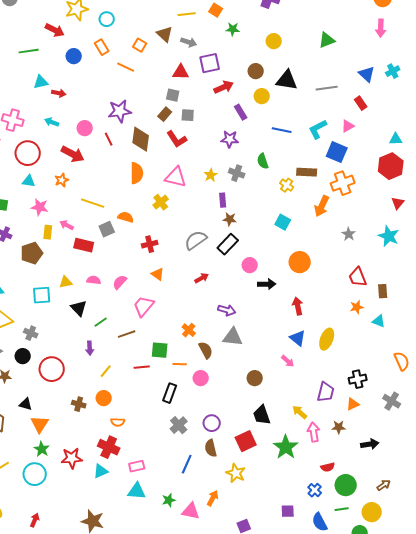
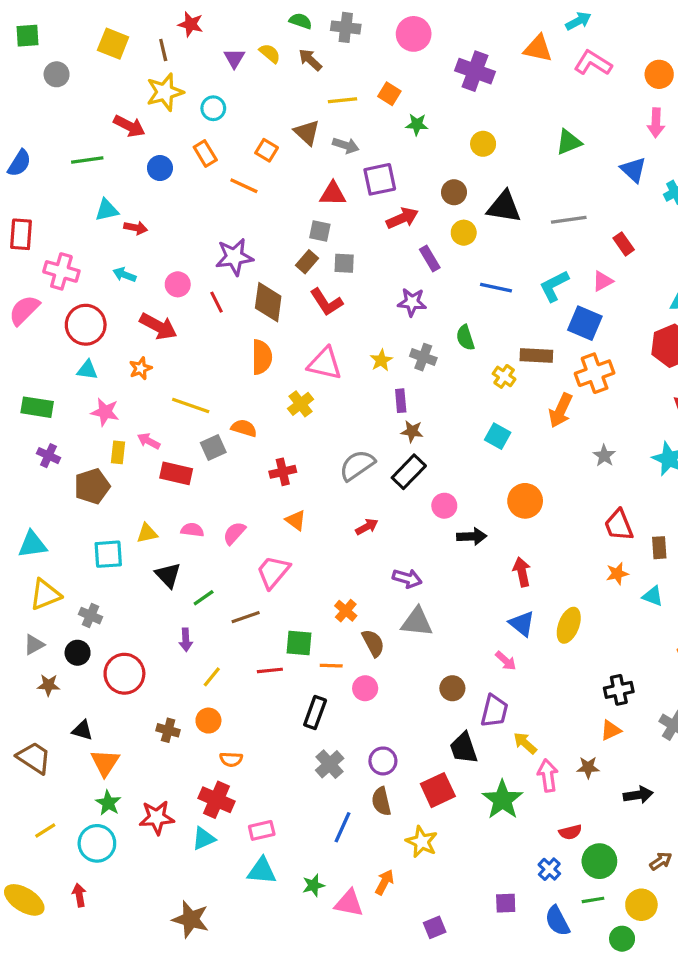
blue triangle: (367, 74) -> (633, 170), moved
purple trapezoid: (326, 392) -> (494, 711), moved
red arrow: (35, 520) -> (79, 895), moved, turned -32

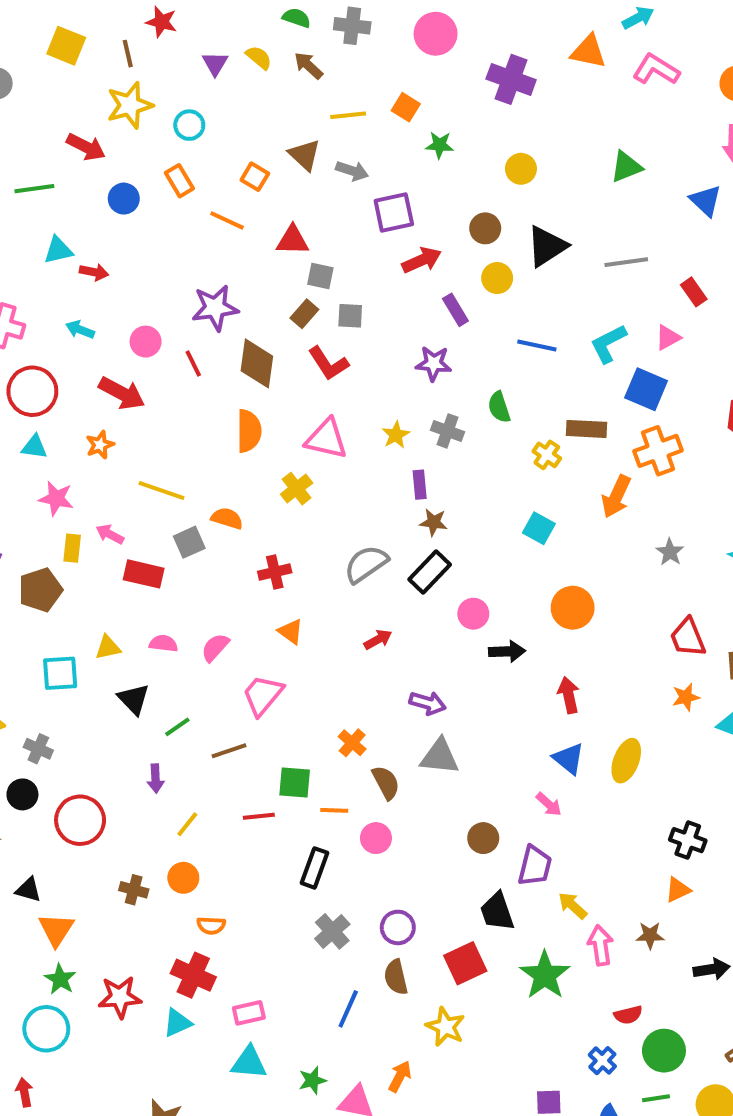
red triangle: (333, 194) -> (293, 240), moved
black triangle: (504, 207) -> (547, 246), turned -42
black cross: (619, 690) -> (688, 840), turned 32

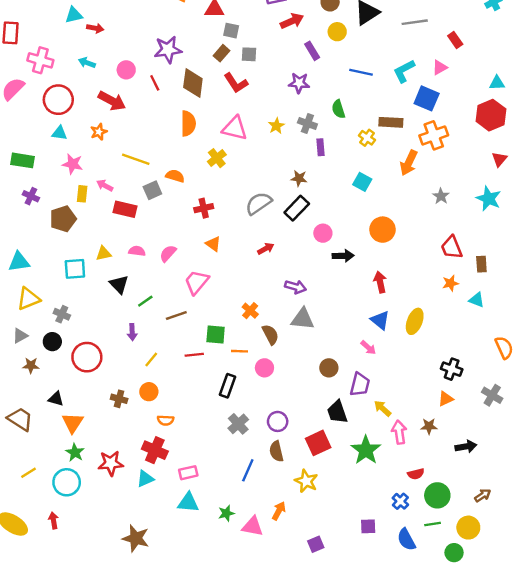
purple rectangle: (420, 485) -> (321, 147), moved

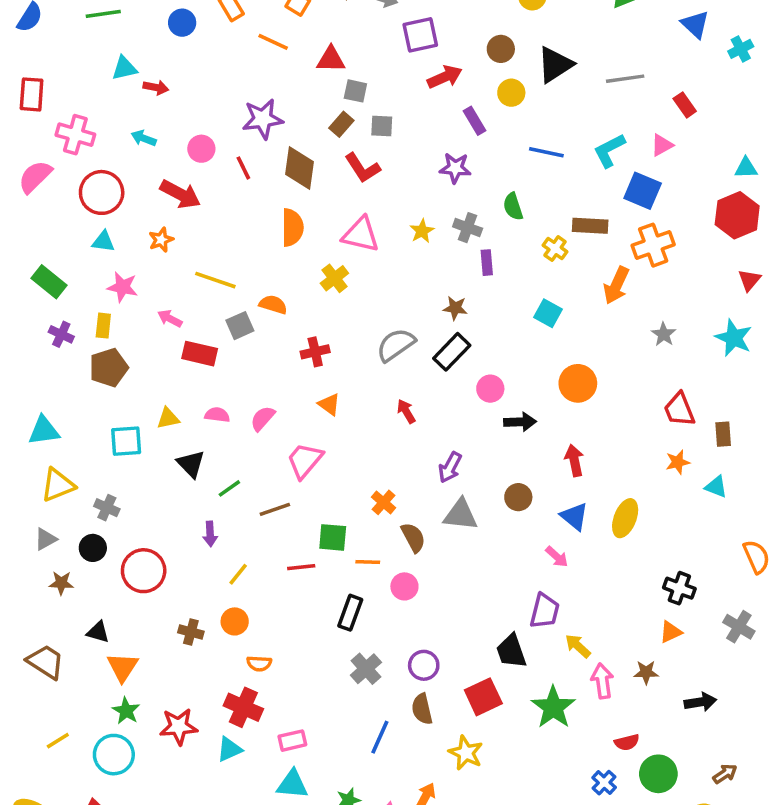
green rectangle: (23, 160) -> (49, 282), turned 30
yellow rectangle: (82, 194) -> (103, 326), moved
red arrow: (266, 249) -> (406, 411), turned -91
purple arrow: (295, 287) -> (450, 467), turned 102
brown circle: (329, 368) -> (518, 497), moved

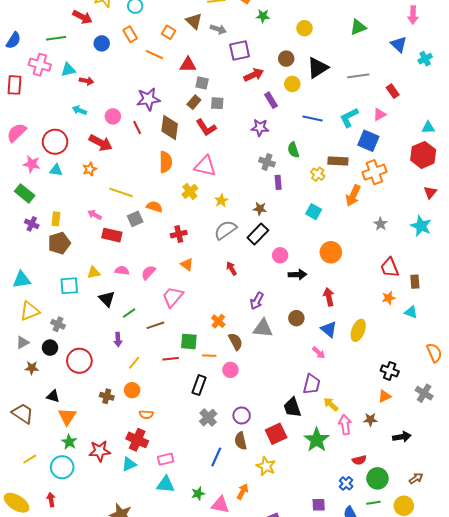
pink cross: (75, 135) -> (40, 65), moved
yellow star: (422, 231) -> (221, 201), moved
pink star: (123, 287) -> (32, 164), moved

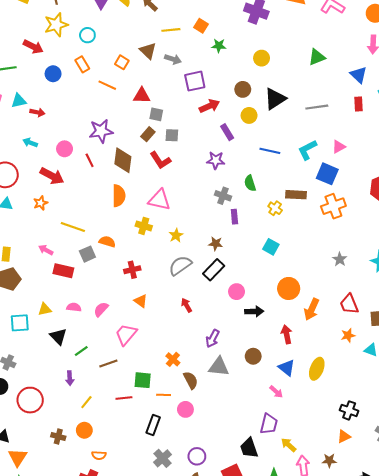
red rectangle: (393, 91) -> (358, 104), moved, turned 32
yellow cross: (190, 191) -> (144, 226), turned -35
orange arrow: (353, 195) -> (312, 309), moved

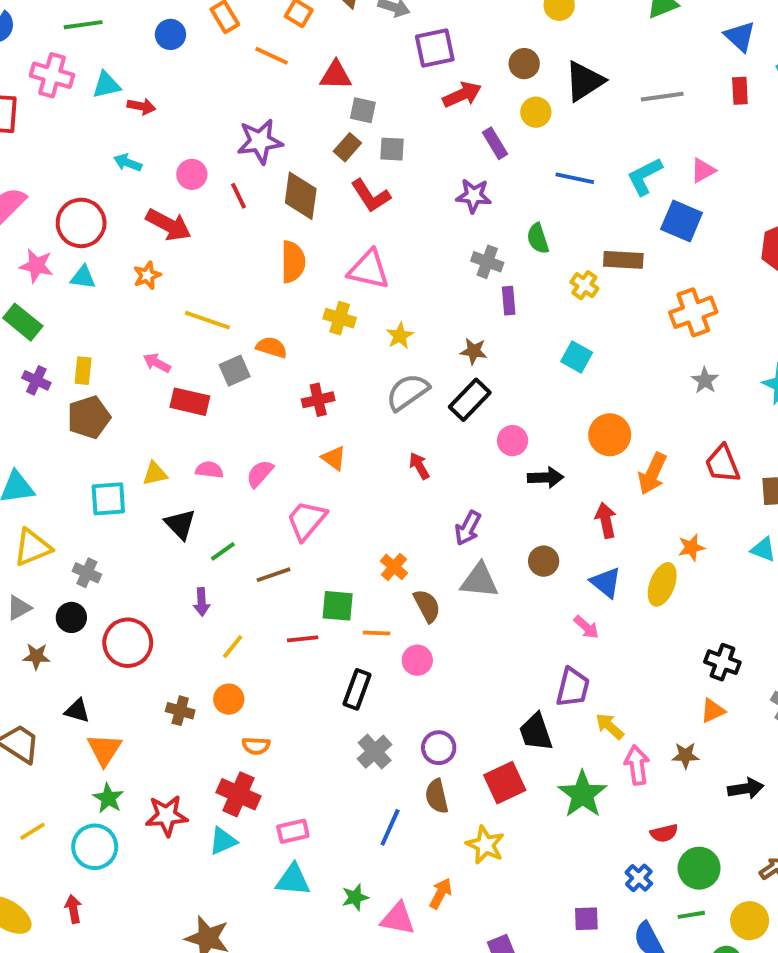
orange cross: (333, 206) -> (693, 312), moved
orange star: (348, 335) -> (691, 547), moved

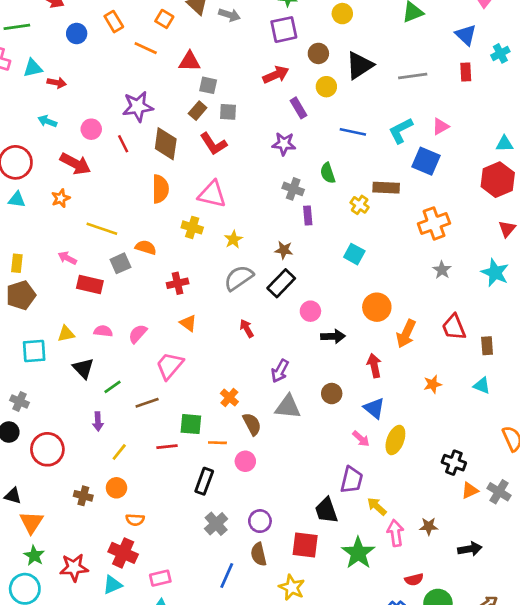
purple square: (435, 48) -> (284, 30), moved
yellow ellipse: (662, 584) -> (395, 440), moved
orange triangle: (713, 711) -> (470, 490), moved
red square: (505, 783) -> (305, 545), turned 32

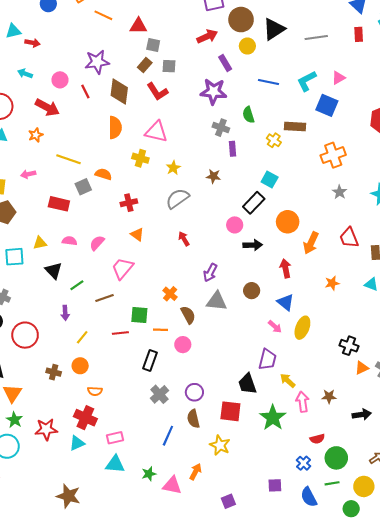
brown circle: (318, 53) -> (241, 20), size x1.5
purple star: (284, 144) -> (213, 92), size x1.4
pink arrow: (67, 258) -> (28, 174), moved, turned -40
black rectangle: (281, 283) -> (254, 203), moved

